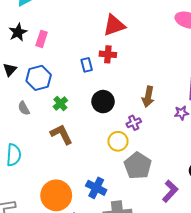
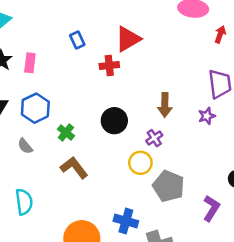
red triangle: (114, 25) -> (128, 39), moved
blue rectangle: (87, 65) -> (77, 40), moved

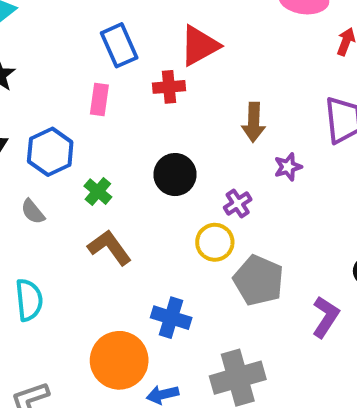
blue rectangle: (77, 40) -> (119, 45), size x1.5
pink rectangle: (30, 63) -> (99, 99), moved
brown arrow: (165, 105) -> (254, 122), moved
purple star: (207, 116) -> (288, 167), moved
blue cross: (126, 221) -> (171, 318), moved

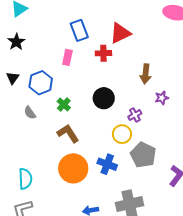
cyan semicircle: (29, 300) -> (25, 179), moved
blue cross: (171, 318) -> (107, 164), moved
orange circle: (119, 360) -> (73, 168), moved

